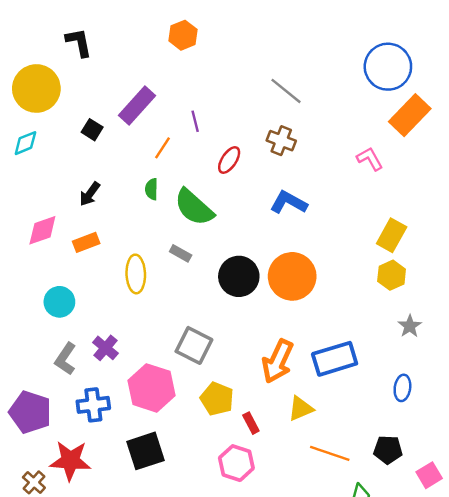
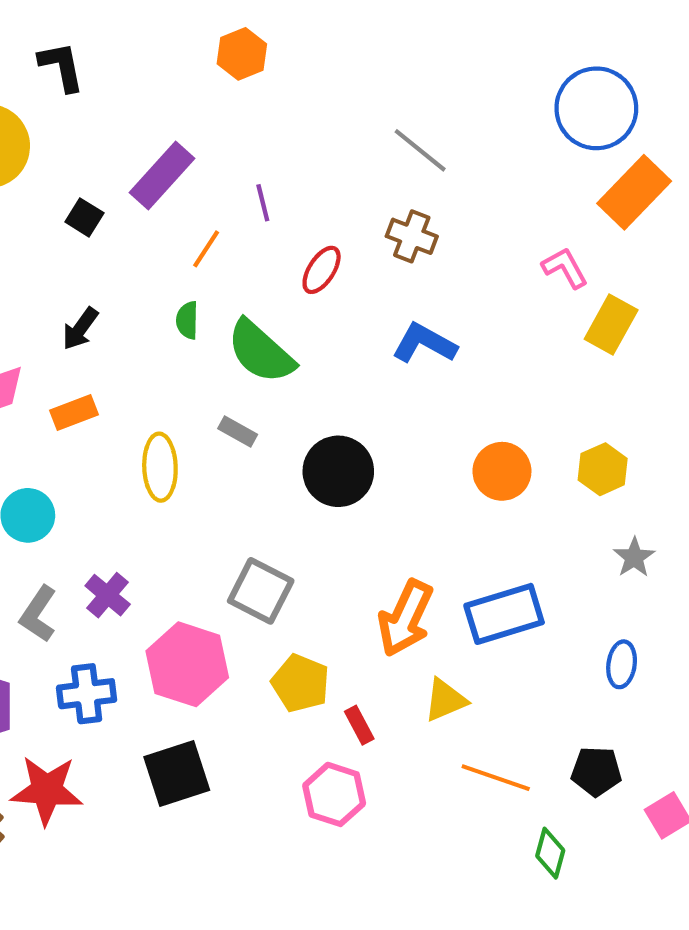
yellow rectangle: (392, 235) -> (611, 324), moved
orange circle: (292, 276) -> (502, 471), moved, size x0.7

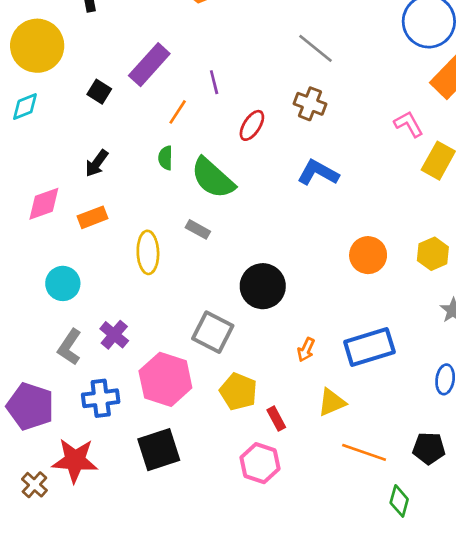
black circle: (338, 471) -> (263, 286), moved
orange arrow: (405, 618) -> (306, 350), size x0.5

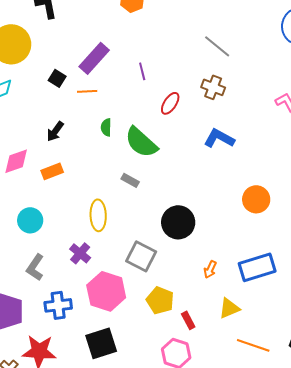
orange line: (178, 112) -> (87, 91), moved, turned 54
yellow ellipse: (148, 252) -> (98, 215), moved
purple cross: (114, 335) -> (80, 253), moved

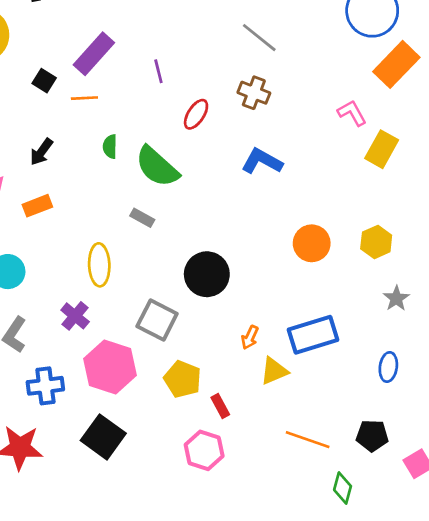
yellow triangle: (229, 308) -> (274, 371), moved
black square: (101, 343) -> (103, 437), turned -36

